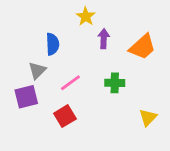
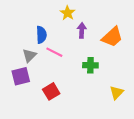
pink line: (70, 83) -> (54, 52), moved, turned 63

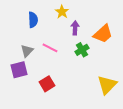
blue semicircle: (41, 35) -> (33, 20), moved
green cross: (90, 65) -> (82, 50), moved, turned -32
yellow triangle: (117, 93) -> (107, 85), size x1.5

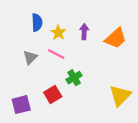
yellow star: (62, 12) -> (58, 33), moved
green cross: (82, 50) -> (74, 78), moved
purple square: (19, 70) -> (21, 105), moved

